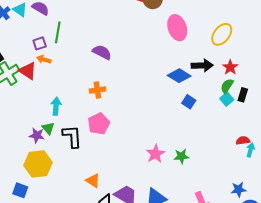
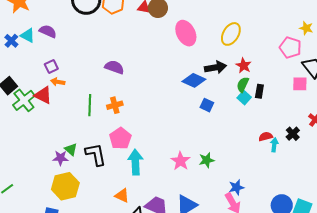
green line: (58, 32) -> (90, 105), moved
cyan arrow: (56, 106) -> (135, 162), moved, size x1.4
blue star: (239, 189) -> (236, 187), moved

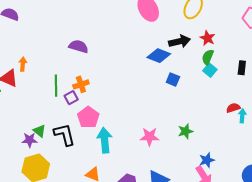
purple square: (51, 66) -> (71, 98), moved
orange arrow: (58, 82) -> (23, 64), turned 88
black rectangle: (259, 91) -> (242, 68), moved
green star: (207, 160) -> (185, 131), moved
pink star: (180, 161) -> (150, 137), turned -30

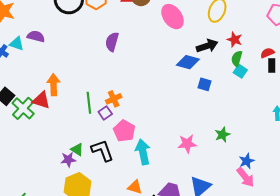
purple semicircle: (79, 46) -> (112, 42), moved, turned -84
orange arrow: (23, 64) -> (54, 85), size x1.5
red semicircle: (233, 108) -> (267, 53), moved

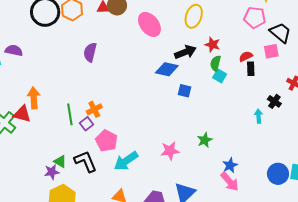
cyan arrow: (143, 152) -> (126, 161), turned -110

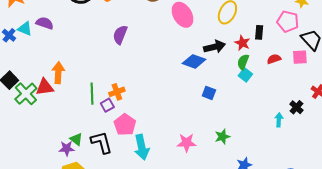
black rectangle: (251, 69) -> (259, 32), moved
blue square: (184, 91) -> (209, 93), moved
red triangle: (22, 114) -> (45, 87), turned -30
cyan arrow: (126, 161) -> (142, 147), turned -75

